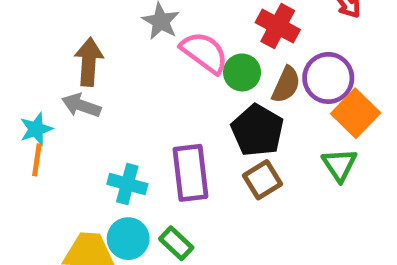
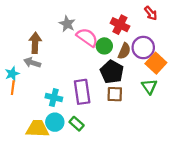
brown square: (262, 180) -> (115, 94), turned 35

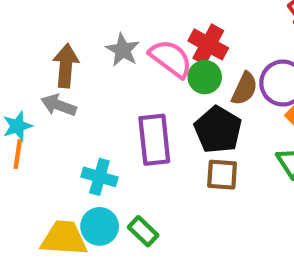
gray star: (67, 24) -> (123, 50), moved
red cross: (120, 25) -> (208, 44), moved
purple rectangle: (82, 92) -> (154, 140), moved

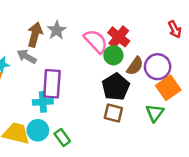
gray star: (123, 50) -> (57, 30), moved
purple rectangle: (154, 140) -> (52, 84), moved
cyan cross: (99, 177) -> (43, 102), turned -30

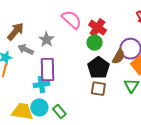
gray star: (57, 30) -> (47, 39), moved
brown arrow: (35, 35) -> (16, 31), moved, turned 30
pink semicircle: (96, 41) -> (72, 20), moved
brown semicircle: (135, 66) -> (118, 57), moved

